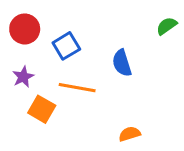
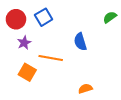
blue square: (66, 46) -> (44, 17), moved
purple star: (23, 77) -> (24, 43), moved

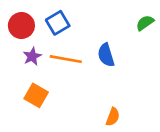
orange line: (51, 58) -> (66, 59), moved
orange semicircle: (85, 89) -> (113, 117), turned 128

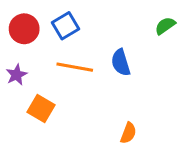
purple star: (32, 56) -> (16, 75), moved

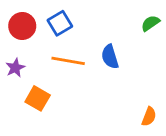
orange semicircle: (128, 133) -> (149, 117), moved

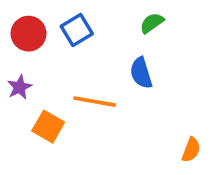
green semicircle: (150, 23) -> (152, 23), moved
orange line: (68, 61) -> (95, 102), moved

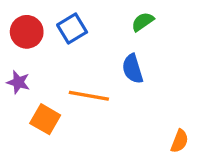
purple star: (20, 87) -> (18, 82), turned -30

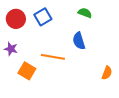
green semicircle: (143, 22) -> (85, 13), turned 56
orange semicircle: (180, 141) -> (107, 73), moved

